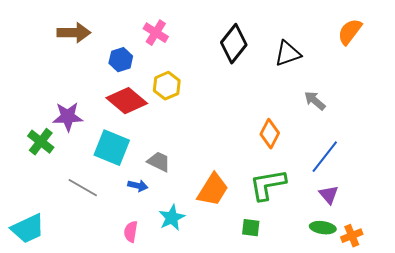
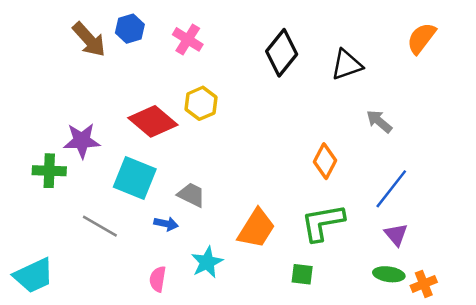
brown arrow: (74, 33) -> (89, 39), turned 48
blue hexagon: (121, 60) -> (130, 29), moved
green cross: (41, 142) -> (49, 171), turned -36

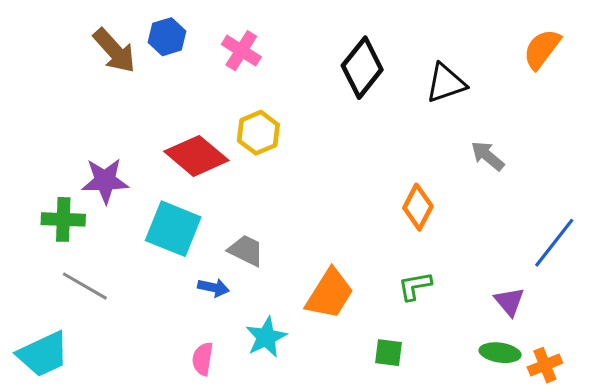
blue line: (391, 189) -> (554, 243), moved
green L-shape: (323, 222) -> (415, 286), size x0.6
gray line: (100, 226) -> (85, 286), moved

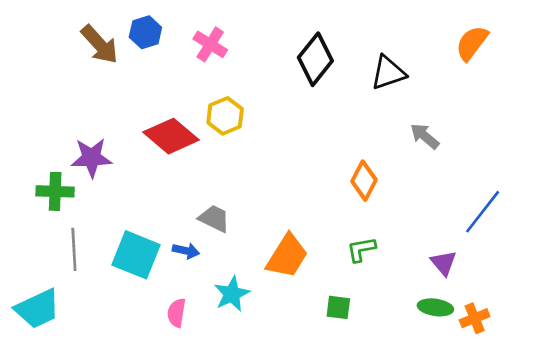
cyan square: (173, 229) -> (136, 255), moved
gray line: (85, 286) -> (74, 249), turned 57

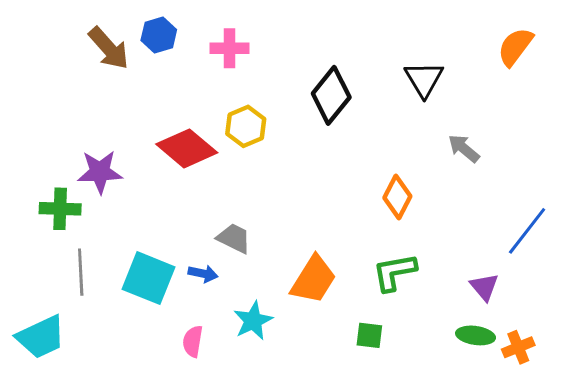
pink cross: (210, 44) -> (230, 48), turned -32
black diamond: (315, 59) -> (331, 95), moved
black triangle: (388, 73) -> (424, 79), turned -42
green L-shape: (361, 249) -> (395, 272), size x1.4

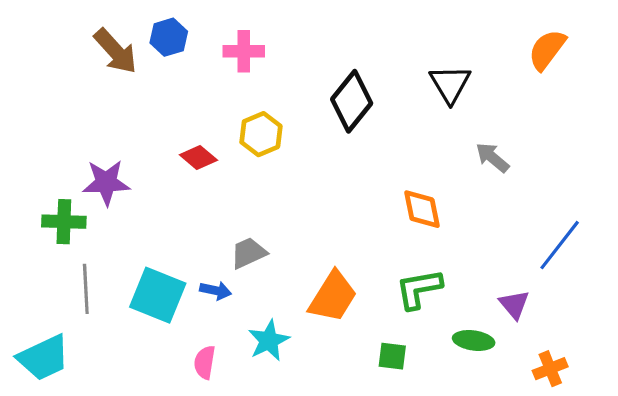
red diamond: (187, 148) -> (198, 158), size x0.6
orange diamond: (397, 197) -> (422, 209), turned -39
gray trapezoid: (234, 238) -> (248, 253), turned -51
green ellipse: (476, 335) -> (474, 340), moved

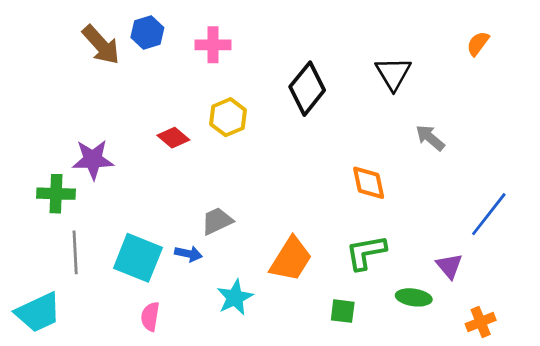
orange semicircle: (547, 50) -> (478, 43), size x0.7
pink semicircle: (205, 362) -> (150, 317), moved

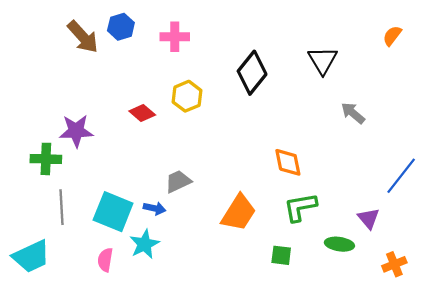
orange diamond: (369, 183) -> (288, 162), moved
cyan star: (235, 297) -> (144, 244), moved
pink semicircle: (150, 317) -> (105, 260), moved

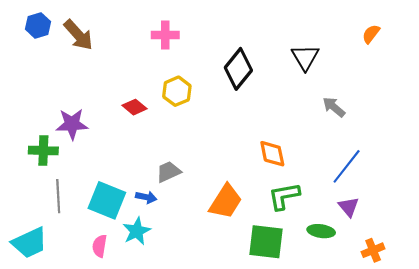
blue hexagon: (121, 27) -> (38, 25), moved
blue line: (401, 176) -> (347, 166), moved
green square: (281, 255) -> (266, 242), size x1.8

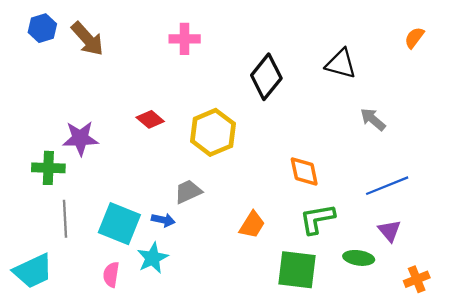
black triangle: (305, 57) -> (341, 64), turned -44
yellow hexagon: (177, 91) -> (213, 132), moved, size x1.4
blue line: (347, 166) -> (387, 186), turned 30
orange trapezoid: (226, 201) -> (252, 225), size x0.7

